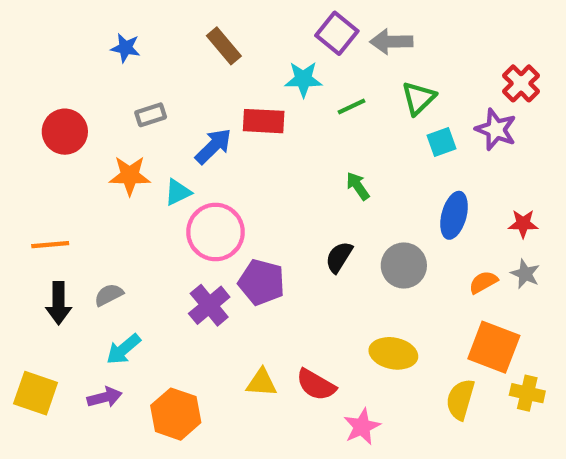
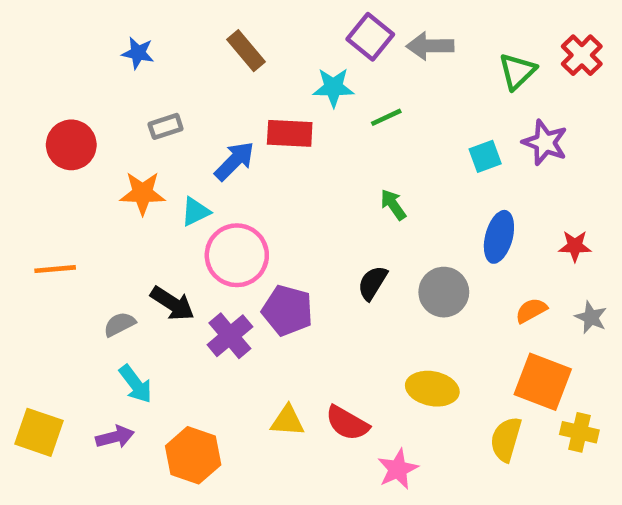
red cross: (521, 83) -> (582, 55), moved
green triangle: (418, 98) -> (517, 71), moved
gray star: (525, 274) -> (591, 317), moved
black arrow: (59, 303) -> (172, 304), moved, turned -57
cyan arrow: (123, 349) -> (136, 384), turned -87

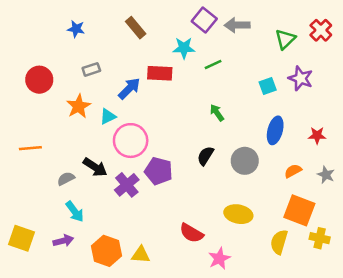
orange star: (143, 193) -> (79, 106), turned -30
yellow triangle: (287, 421) -> (141, 255), moved

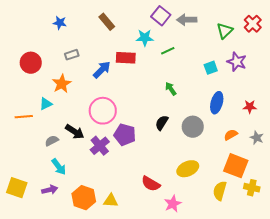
cyan triangle: (108, 116) -> (46, 104), moved
yellow ellipse: (238, 214) -> (188, 169), turned -35

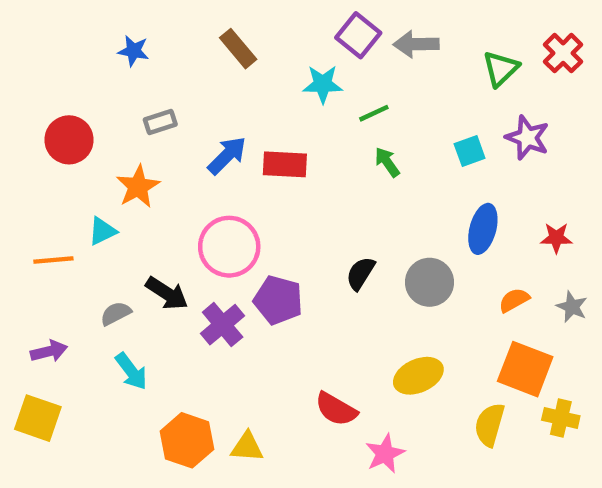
red rectangle: (126, 58) -> (285, 164), moved
green arrow: (171, 89) -> (387, 162), moved
purple arrow: (50, 190) -> (49, 351), moved

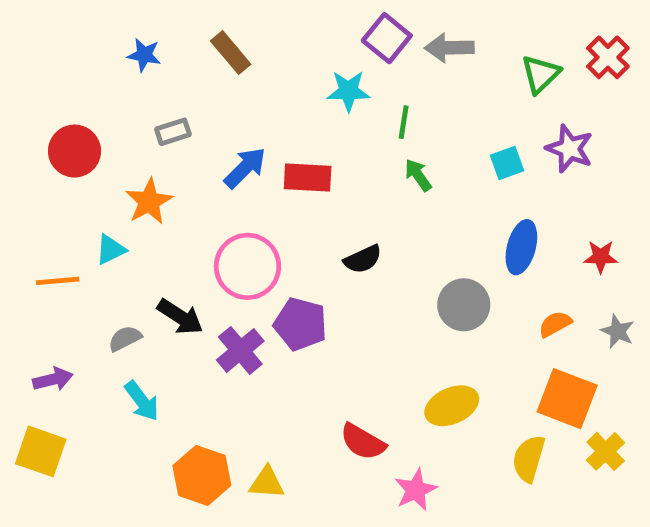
brown rectangle: (238, 49) -> (231, 53), moved
green line: (374, 113) -> (404, 122), turned -56
black semicircle: (361, 273) -> (363, 259), moved, turned -147
yellow cross: (561, 418) -> (606, 451), turned 33

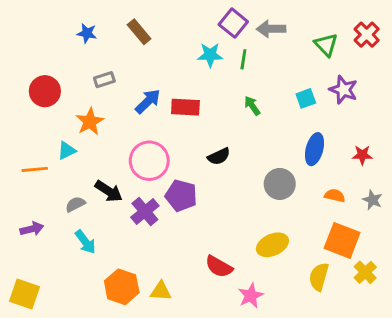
green triangle: (541, 74) -> (326, 45), turned -30
green line: (404, 122) -> (243, 59), moved
orange semicircle: (555, 324) -> (335, 196), turned 42
yellow square: (41, 451) -> (25, 294), moved

